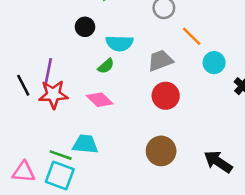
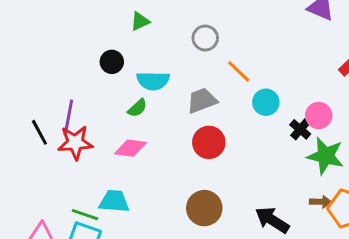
pink diamond: (100, 100) -> (130, 148), turned -36

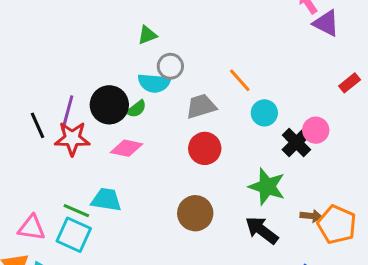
green triangle: (140, 21) -> (147, 35), moved
gray circle: (205, 38) -> (170, 66), moved
black circle: (112, 62) -> (109, 105), moved, size x1.6
black cross: (300, 129) -> (296, 142), size x1.4
green star: (325, 156) -> (267, 187), moved

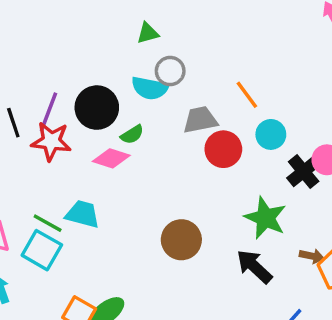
green semicircle: (136, 109) -> (132, 135), moved
red circle: (205, 148) -> (223, 149), moved

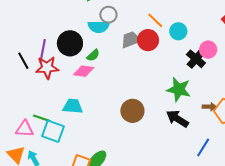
cyan circle: (271, 134) -> (178, 31), moved
red circle: (223, 149) -> (148, 40), moved
green line: (48, 223) -> (42, 118), moved

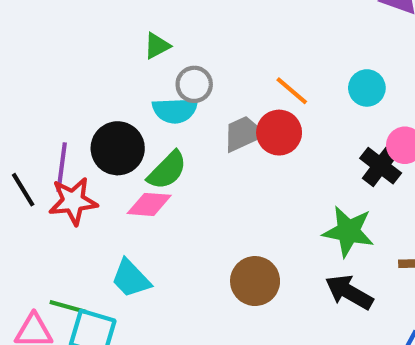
cyan circle: (178, 31) -> (367, 88), moved
green semicircle: (93, 55) -> (167, 170), size x1.5
cyan trapezoid: (73, 106) -> (131, 279), turned -135

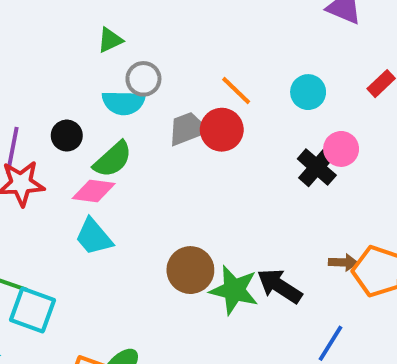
black circle: (118, 148) -> (67, 136), size x0.6
green star: (348, 231) -> (234, 290), moved
cyan trapezoid: (131, 279) -> (94, 237), moved

